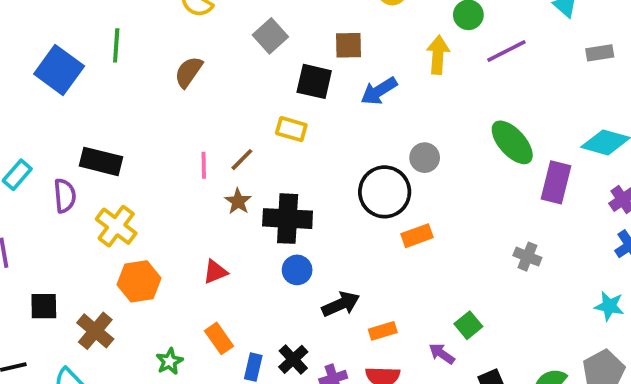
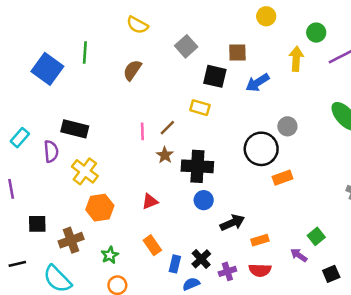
brown cross: (95, 331) -> (71, 240), turned 30
green star: (169, 361) -> (110, 255), moved

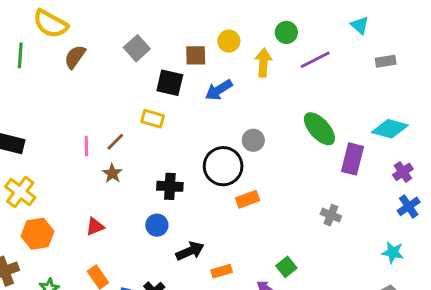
yellow circle: (266, 16) -> (229, 41), moved
yellow semicircle: (137, 25) -> (50, 24), moved, size x1.4
brown semicircle: (132, 70) -> (75, 57), moved
black cross: (197, 166) -> (170, 186), moved, size x0.7

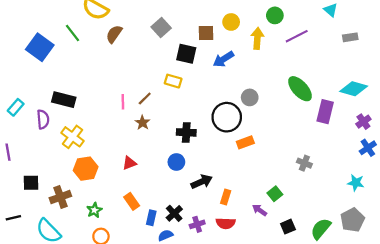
green line: (20, 55) -> (72, 33), turned -42
gray cross: (331, 215) -> (304, 163), moved
orange rectangle: (222, 271) -> (226, 197), turned -56

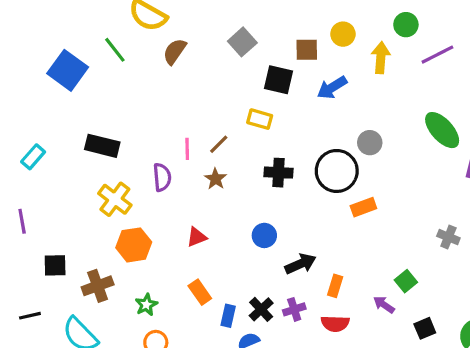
purple semicircle: (43, 119) -> (162, 177), moved
black cross: (186, 132) -> (278, 173), moved
purple cross: (197, 224) -> (294, 309), moved

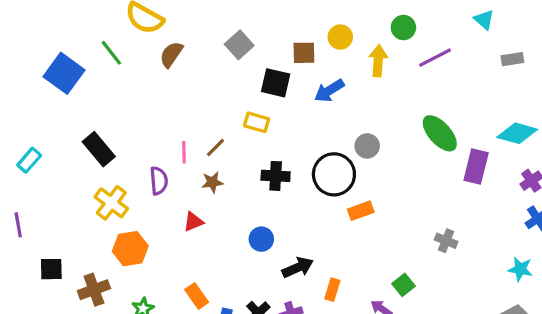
black rectangle: (102, 146) -> (99, 149), turned 36
brown star: (216, 179) -> (212, 182), turned 30
red triangle: (197, 237) -> (193, 222), moved

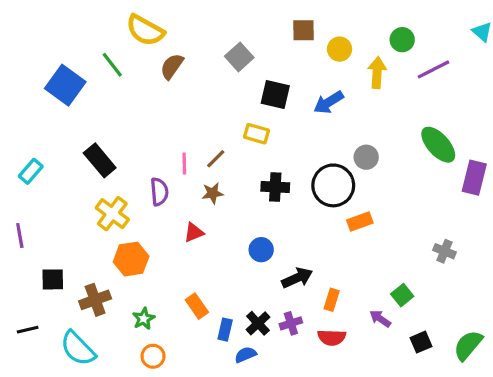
brown square: (304, 53) -> (303, 30), moved

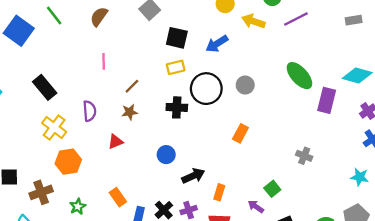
yellow arrow: (377, 73) -> (253, 21), turned -75
yellow rectangle: (256, 134) -> (176, 67), moved, turned -30
pink line: (184, 163) -> (104, 61), moved
black circle: (333, 185) -> (206, 89), moved
orange rectangle: (360, 221) -> (240, 133), turned -42

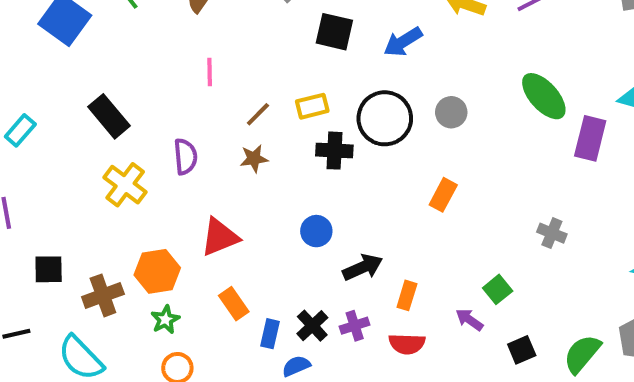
yellow rectangle: (176, 67) -> (312, 106), moved
red triangle: (115, 142) -> (220, 237), moved, size x1.5
orange hexagon: (68, 162) -> (157, 271), moved

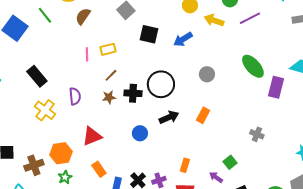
yellow rectangle: (312, 106) -> (108, 49), moved
black circle: (385, 118) -> (161, 84), moved
black cross: (334, 151) -> (133, 93), moved
black arrow: (363, 267) -> (169, 117), moved

